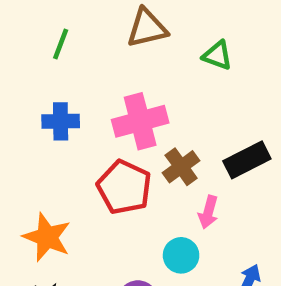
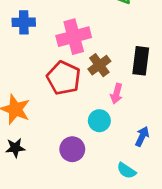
blue cross: (61, 121) -> (24, 22), moved
black rectangle: (247, 160) -> (141, 61), turned -56

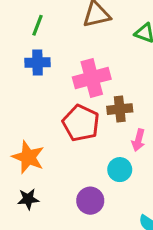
brown cross: (99, 65) -> (120, 109), turned 30

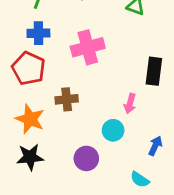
brown cross: (120, 109) -> (67, 99), moved
red pentagon: (81, 123) -> (29, 68), moved
black star: (28, 199) -> (30, 157), size x1.4

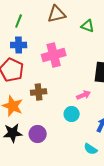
pink arrow: (130, 104) -> (84, 95), turned -128
purple circle: (86, 158) -> (38, 134), moved

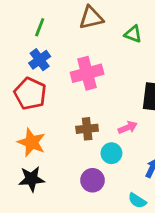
blue cross: (19, 45) -> (40, 60), turned -35
brown cross: (39, 92) -> (87, 129), moved
purple circle: (38, 134) -> (92, 180), moved

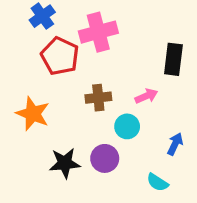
red pentagon: (30, 94) -> (60, 56), moved
black star: (32, 179) -> (65, 163), moved

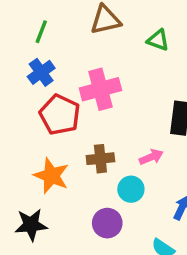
orange star: (33, 114) -> (51, 176), moved
black star: (65, 163) -> (31, 225), moved

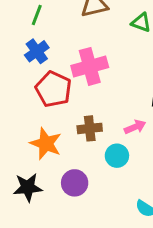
purple circle: (107, 223) -> (75, 183), moved

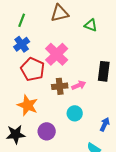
pink cross: (90, 66) -> (57, 54), turned -30
pink arrow: (135, 127) -> (79, 85), moved
brown cross: (90, 128) -> (60, 86), moved

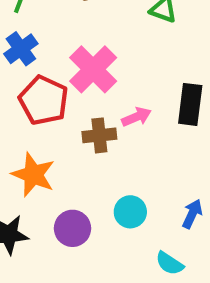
pink arrow: (79, 85) -> (137, 117), moved
cyan circle: (75, 113) -> (130, 212), moved

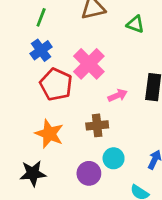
brown cross: (99, 135) -> (97, 125), moved
purple circle: (73, 228) -> (89, 173), moved

